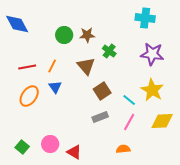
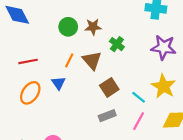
orange line: (52, 66) -> (69, 60), moved

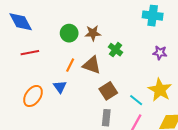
purple star: (163, 47) -> (160, 53), size x0.6
brown triangle: (92, 60) -> (92, 65), turned -30
red line: (28, 61) -> (30, 53), moved
gray rectangle: (107, 116) -> (106, 118), turned -63

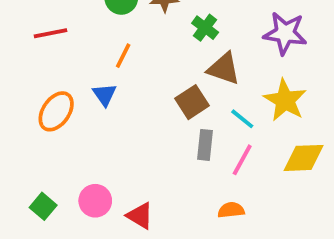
purple star: (160, 53) -> (285, 33), size x1.6
brown triangle: (92, 65) -> (224, 69), moved
gray rectangle: (106, 118) -> (205, 145), moved

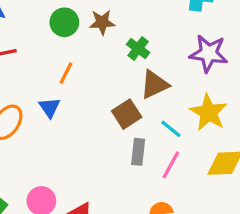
brown triangle: (224, 69) -> (155, 85), turned -44

